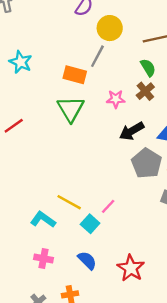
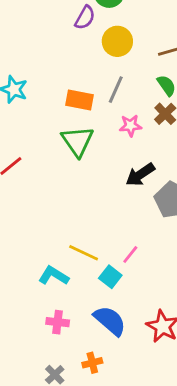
gray line: (97, 56) -> (116, 90), moved
black arrow: (132, 131) -> (140, 175), moved
blue semicircle: (87, 260) -> (110, 321), size x1.4

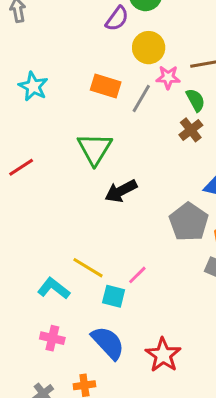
orange rectangle: (80, 100) -> (106, 86), moved
pink star: (130, 126) -> (168, 77), moved
black arrow: (140, 175) -> (121, 191), moved
cyan square: (110, 277) -> (114, 296), turned -30

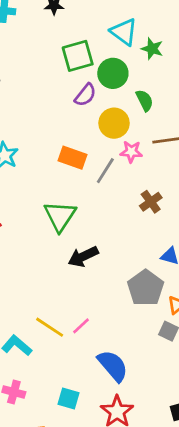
green semicircle: (195, 100) -> (144, 100), moved
pink line: (137, 275) -> (81, 326), moved
cyan square: (114, 296) -> (69, 399), moved
blue semicircle: (108, 343) -> (113, 366), moved

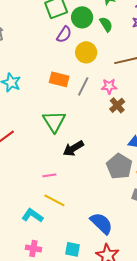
green semicircle: (144, 100) -> (106, 24), moved
pink star: (131, 152) -> (109, 86), moved
pink line: (81, 326) -> (49, 175), moved, turned 40

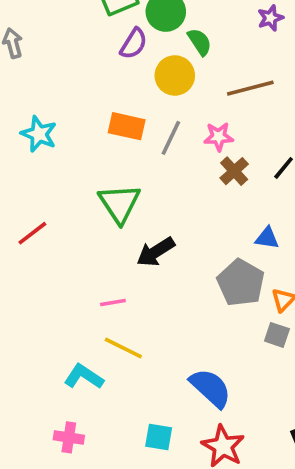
green semicircle: (106, 24) -> (200, 42), moved
pink cross: (33, 248) -> (69, 437), moved

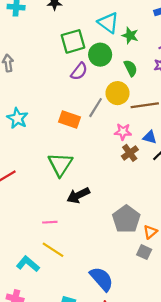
green semicircle: (200, 42) -> (131, 68), moved
yellow circle: (175, 75) -> (118, 93), moved
gray line: (171, 138) -> (96, 108), moved
blue triangle: (267, 238) -> (150, 137), moved

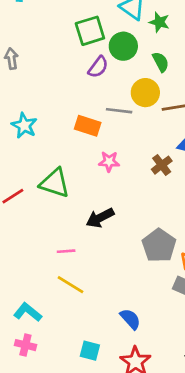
gray line: (96, 108) -> (119, 111), turned 66
pink star: (123, 132) -> (109, 162), moved
green triangle: (60, 164) -> (55, 183), moved, turned -44
cyan L-shape: (28, 264) -> (28, 312), moved
blue semicircle: (102, 279) -> (130, 319), size x0.7

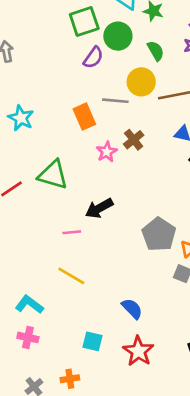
orange rectangle: (88, 126) -> (84, 117), turned 50
pink star: (109, 162) -> (107, 152), turned -30
brown cross: (162, 165) -> (134, 140), moved
pink line: (66, 251) -> (72, 232), moved

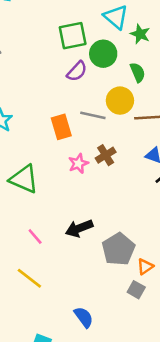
black arrow: (99, 208) -> (79, 228), moved
pink line: (72, 232) -> (35, 237), turned 48

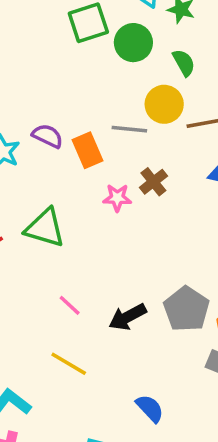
purple semicircle: (77, 71) -> (48, 136), moved, turned -100
pink star: (78, 163) -> (117, 198), turned 30
black arrow: (79, 228) -> (128, 317), moved

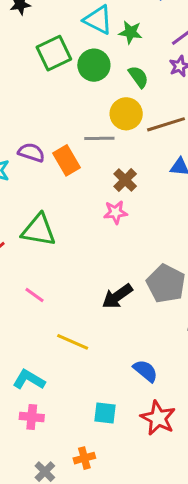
pink star: (117, 198) -> (115, 212), moved
pink line: (70, 305) -> (35, 295), moved

